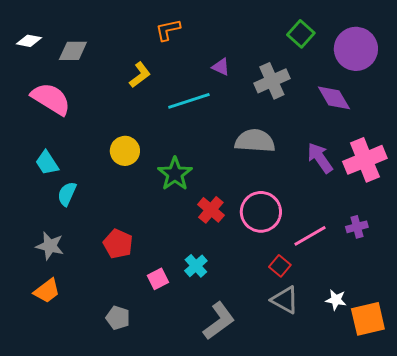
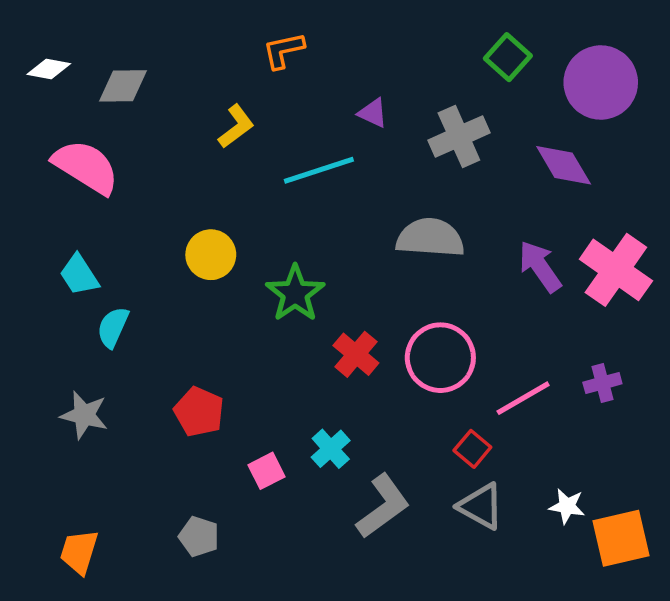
pink cross: (365, 160) -> (616, 270), turned -33
orange trapezoid: (47, 291) -> (79, 552), moved, turned 144
gray L-shape: (219, 321) -> (383, 506), moved

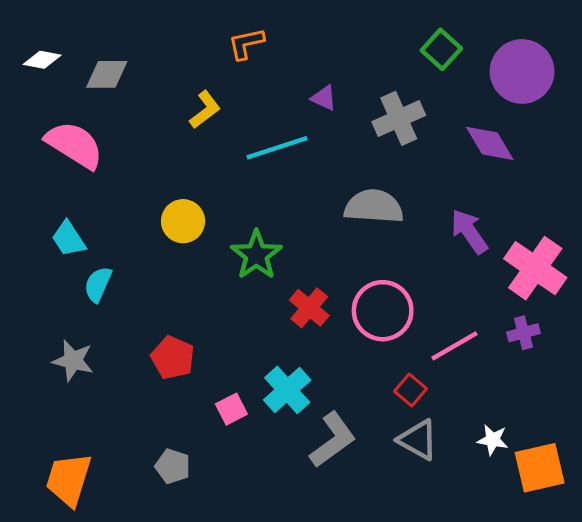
pink cross: (616, 270) -> (535, 268), moved
cyan cross: (331, 449) -> (287, 390), size x1.4
orange trapezoid: (79, 552) -> (69, 479), size x1.4

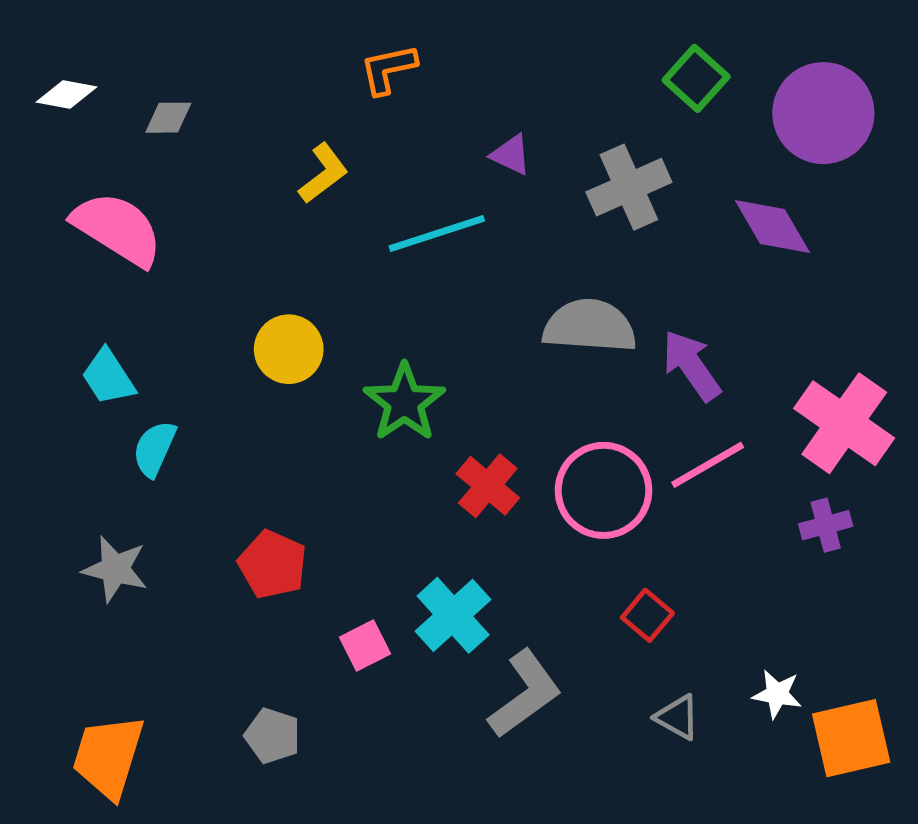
gray diamond: (107, 74) -> (168, 118), size x0.7
purple arrow: (469, 231) -> (691, 365), moved
pink line: (455, 346) -> (708, 465), moved
gray triangle: (418, 440) -> (678, 717), moved, size x0.7

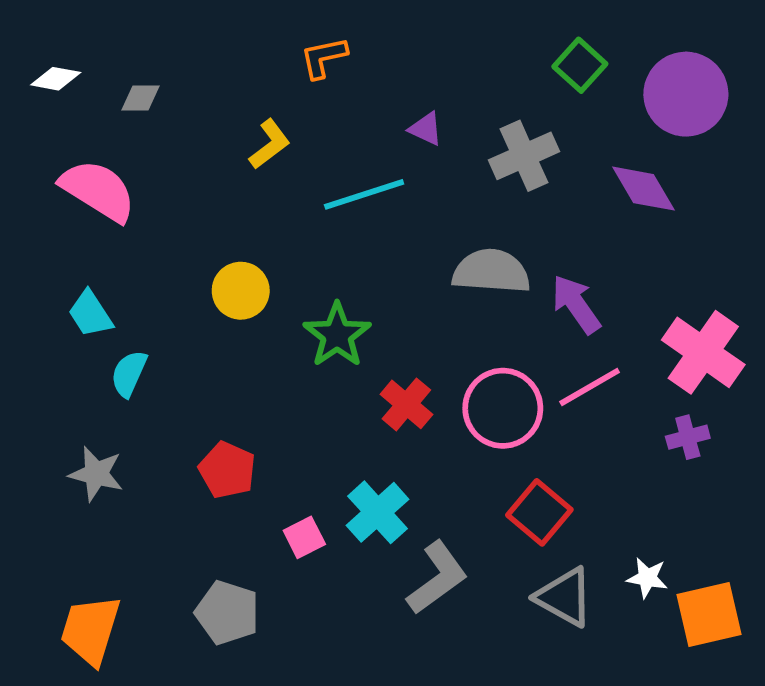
red square: (647, 615) -> (539, 512), size x1.5
gray triangle: (678, 717) -> (564, 597), size x1.6
gray pentagon: (272, 736) -> (227, 613), size x1.4

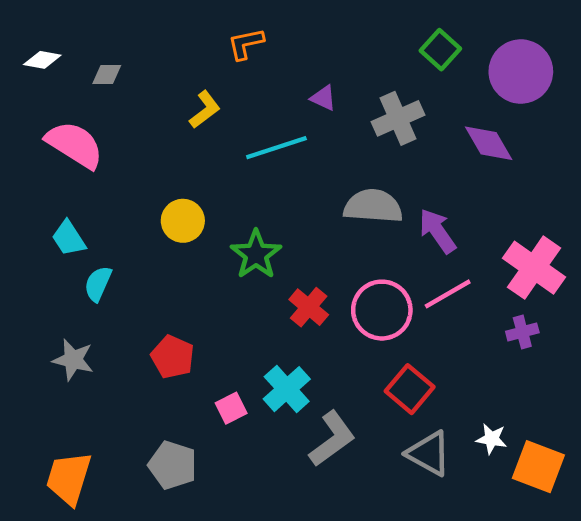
orange square: (709, 614) -> (538, 467), turned 34

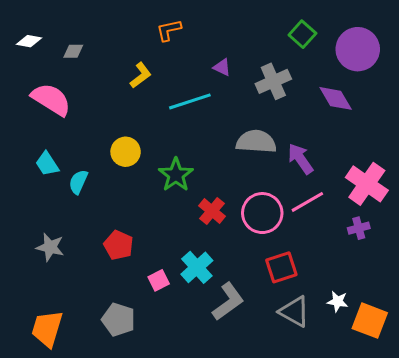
cyan semicircle: (98, 284) -> (78, 182), moved
red square: (410, 389) -> (281, 267), turned 32

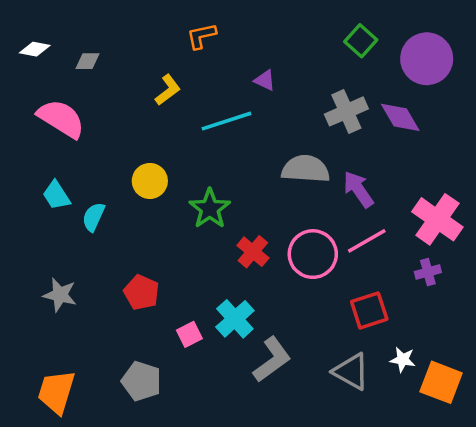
gray cross: (273, 81) -> (346, 111), moved
red square: (281, 267) -> (369, 310), moved

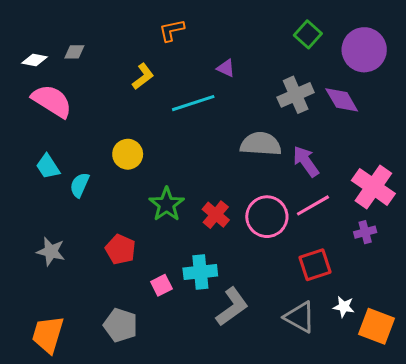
white diamond: (35, 49) -> (34, 60), moved
green star: (210, 209) -> (167, 204), moved
cyan cross: (235, 319) -> (200, 272), turned 36

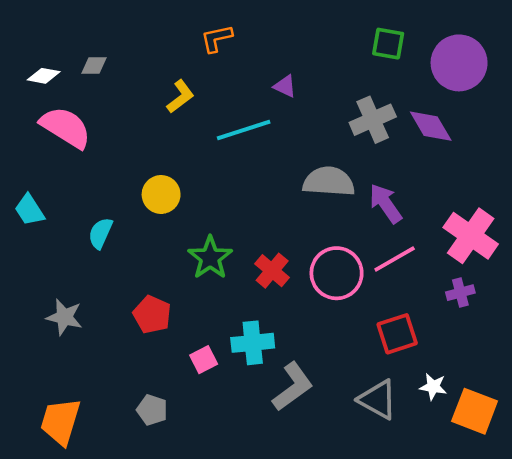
green square: (308, 34) -> (388, 44), turned -32
cyan trapezoid: (48, 166) -> (30, 210), moved
gray pentagon: (120, 325) -> (152, 410), size x0.7

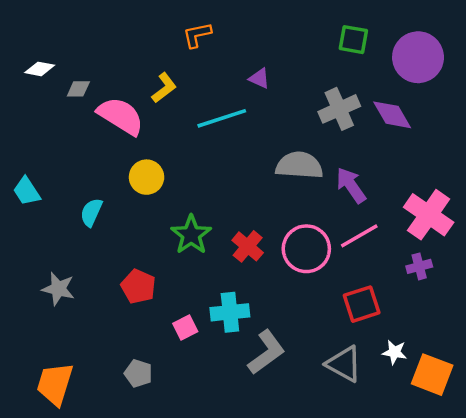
gray diamond: (94, 65) -> (78, 89), moved
pink semicircle: (66, 127) -> (121, 116), moved

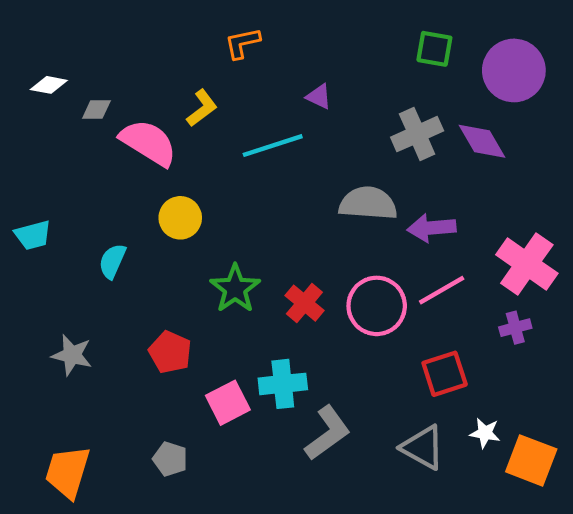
purple arrow: (351, 185) -> (432, 228), turned -60
cyan trapezoid: (27, 191) -> (33, 235), turned -72
pink square: (185, 328) -> (228, 403), size x1.4

